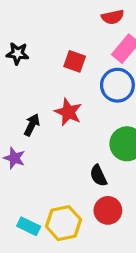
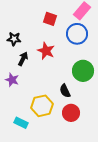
black star: (18, 53) -> (14, 39), moved
yellow hexagon: (64, 223) -> (42, 106), moved

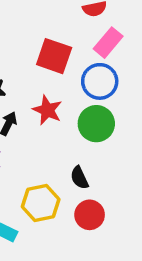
red square: (50, 19) -> (54, 56), size x1.5
green circle: (83, 71) -> (96, 124), moved

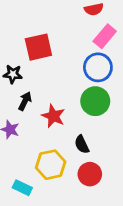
red square: (54, 56) -> (38, 47), moved, turned -32
red star: (47, 110) -> (53, 116), moved

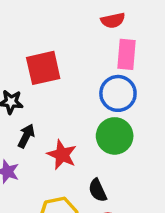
pink rectangle: (105, 36) -> (126, 54), turned -35

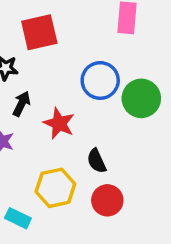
blue circle: (118, 93) -> (100, 80), moved
green circle: (115, 136) -> (141, 98), moved

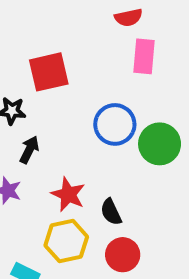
red star: (59, 123) -> (68, 194), moved

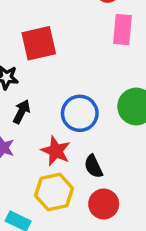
blue circle: (115, 124) -> (80, 113), moved

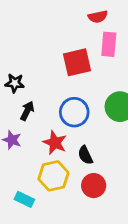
red square: (39, 43) -> (77, 62), moved

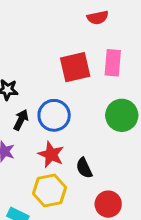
pink rectangle: (109, 44) -> (113, 63), moved
blue circle: (74, 112) -> (54, 115), moved
red circle: (94, 186) -> (108, 204), moved

